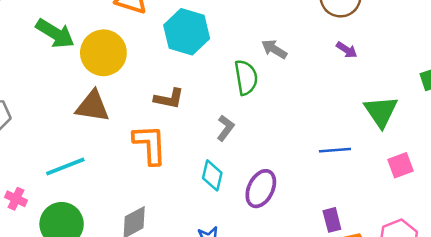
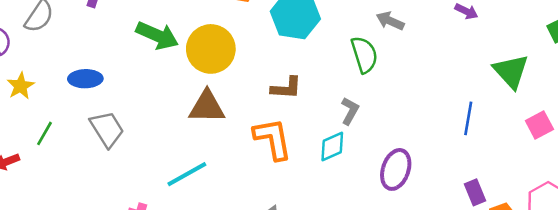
blue line: (335, 150) -> (468, 118), turned -68
cyan diamond: (212, 175) -> (332, 146), moved, turned 60

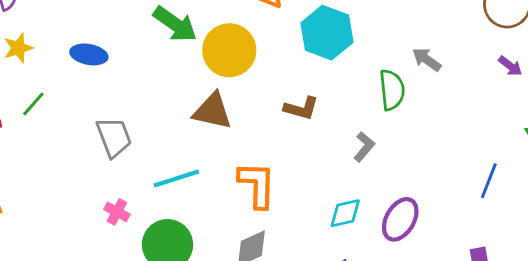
gray trapezoid: (107, 129) -> (114, 137), moved
orange L-shape: (273, 139) -> (257, 185), moved
cyan diamond: (332, 146) -> (345, 213), moved

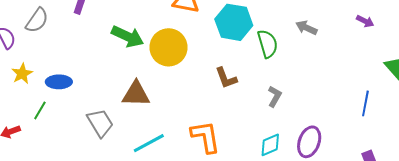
blue ellipse: (89, 54) -> (59, 82), moved
green semicircle: (392, 90) -> (268, 44), moved
brown L-shape: (301, 108) -> (226, 78), turned 65
brown triangle: (212, 111) -> (136, 94), moved

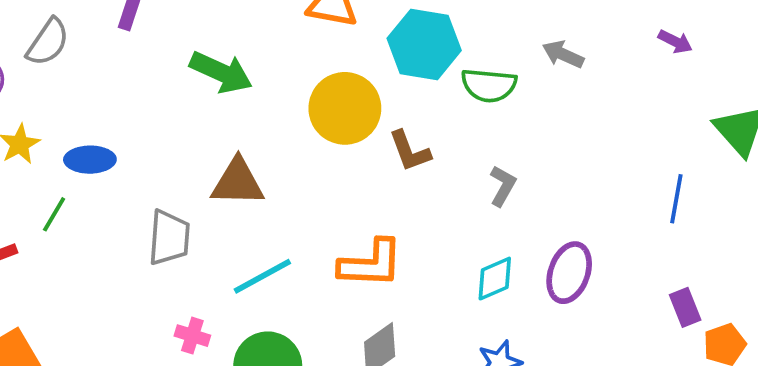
green semicircle: (268, 44) -> (489, 85), turned 112
yellow circle: (169, 47) -> (345, 108), moved
gray trapezoid: (100, 123) -> (169, 238), turned 36
orange L-shape: (205, 137) -> (371, 264), turned 102

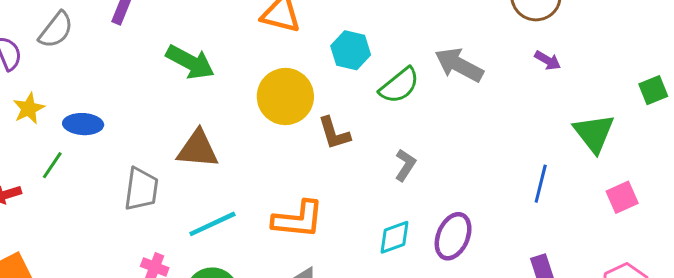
cyan hexagon: (424, 44) -> (351, 50), size x0.7
gray arrow: (563, 54) -> (459, 65), size x1.5
green semicircle: (489, 85) -> (399, 85), turned -48

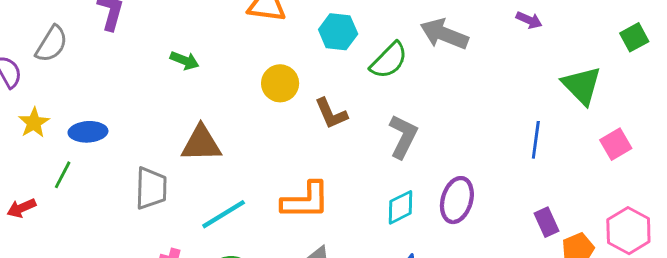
green arrow: (190, 62) -> (185, 60), size x0.6
yellow circle: (285, 96) -> (280, 83), size x0.7
gray L-shape: (405, 165) -> (403, 136), size x1.4

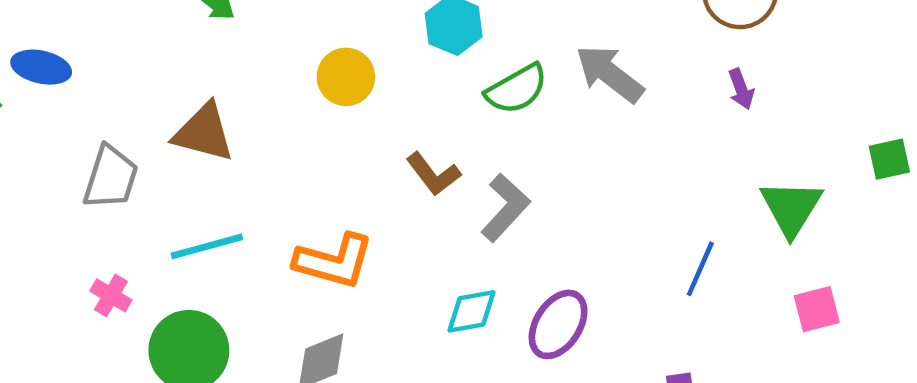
purple arrow: (529, 20) -> (741, 89), turned 30
brown L-shape: (331, 113) -> (433, 174), moved, turned -30

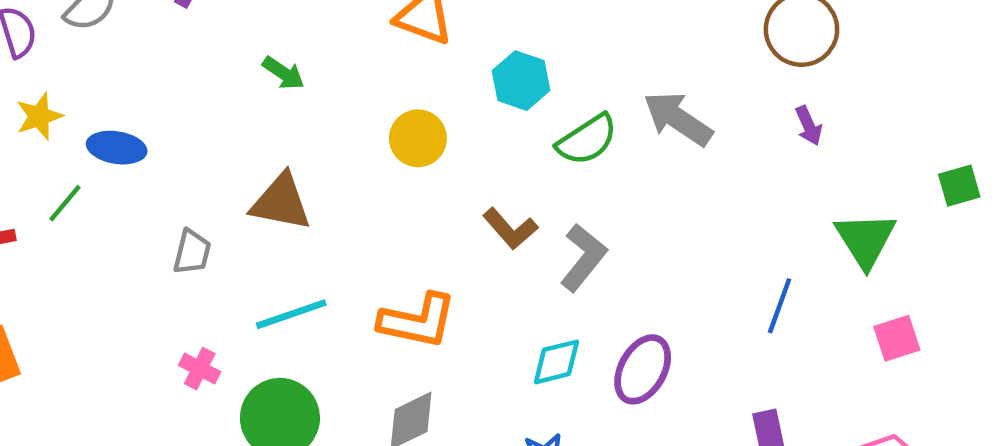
gray trapezoid: (111, 177) -> (192, 252), size x0.7

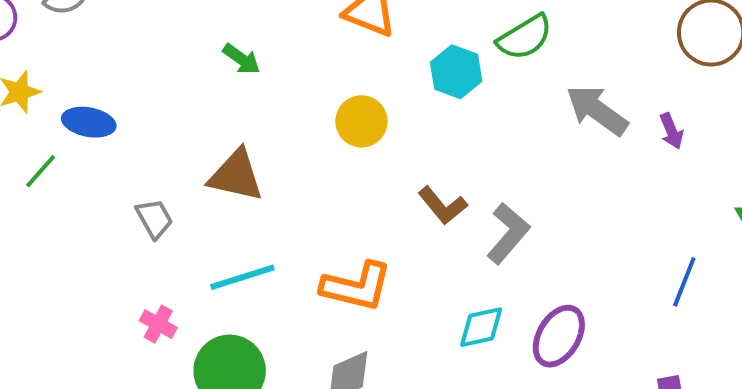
purple arrow: (809, 126) -> (671, 131), moved
green semicircle: (587, 140) -> (525, 37), moved
gray trapezoid: (192, 252) -> (154, 219), turned -45

